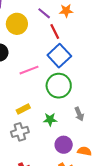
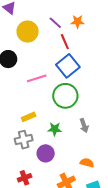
purple circle: (64, 145) -> (46, 153), moved

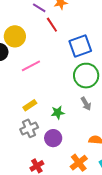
yellow circle: (28, 32) -> (15, 36), moved
blue square: (68, 66) -> (80, 46), moved, turned 30
green circle: (65, 96) -> (86, 76), moved

